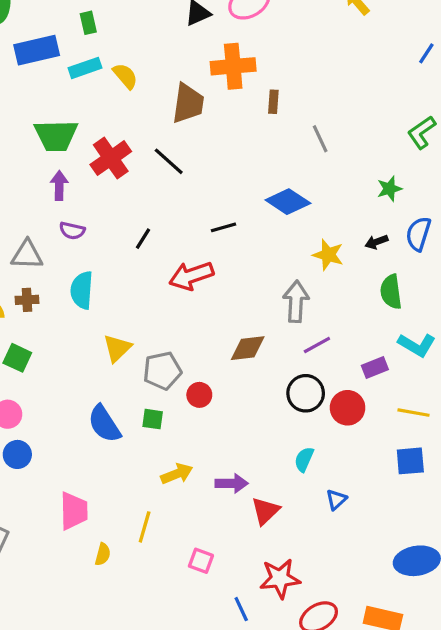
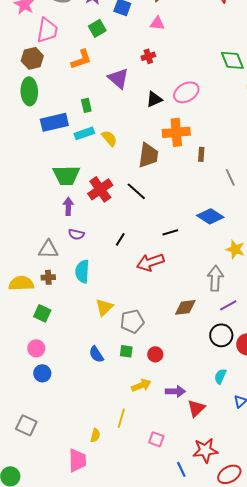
red circle: (199, 395) -> (155, 354), moved
blue semicircle: (104, 424) -> (96, 354), size x0.7
pink trapezoid: (74, 511) -> (77, 460), moved

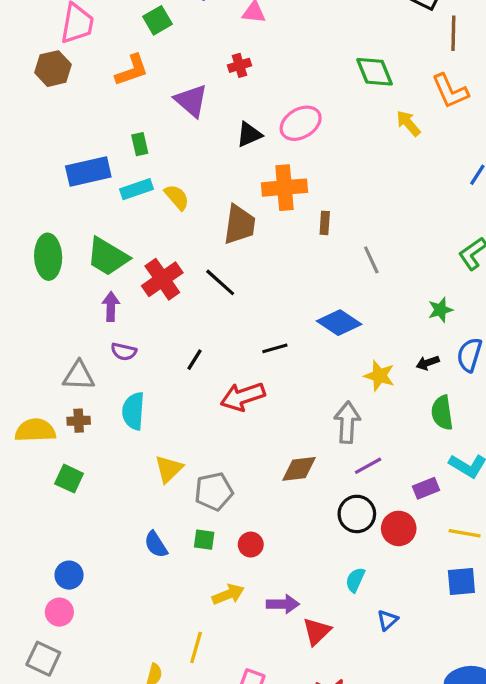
green ellipse: (29, 91) -> (48, 257), moved
green trapezoid: (66, 175) -> (108, 257), turned 32
pink circle: (36, 348) -> (59, 612), moved

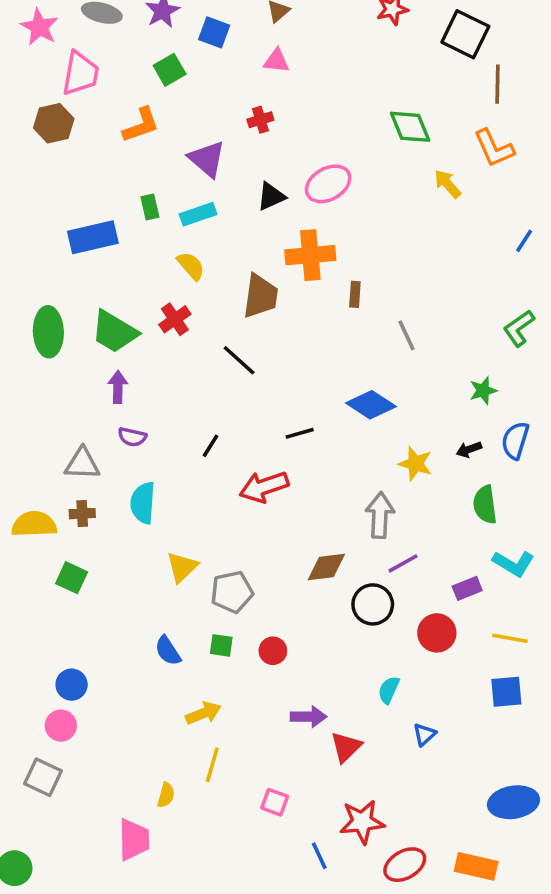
cyan rectangle: (137, 189) -> (198, 214), moved
red cross: (162, 279) -> (175, 319), moved, size x0.7
black circle: (357, 514) -> (373, 604), moved
yellow arrow: (228, 594) -> (203, 713), moved

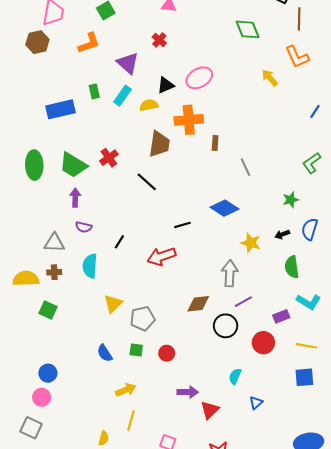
red cross: (260, 120) -> (159, 40), turned -32
green diamond: (410, 127) -> (248, 29), moved
cyan rectangle: (198, 214) -> (123, 96), turned -36
yellow semicircle: (191, 266) -> (149, 105), moved, turned -60
black line: (211, 446) -> (119, 242), moved

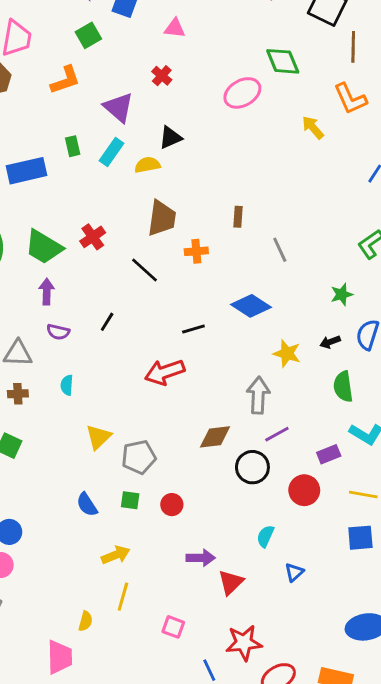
pink ellipse: (199, 78) -> (242, 93), moved
orange cross: (189, 120) -> (196, 251), moved, size x0.6
black line: (119, 242) -> (107, 322), moved
cyan semicircle: (90, 266) -> (67, 385), size x0.6

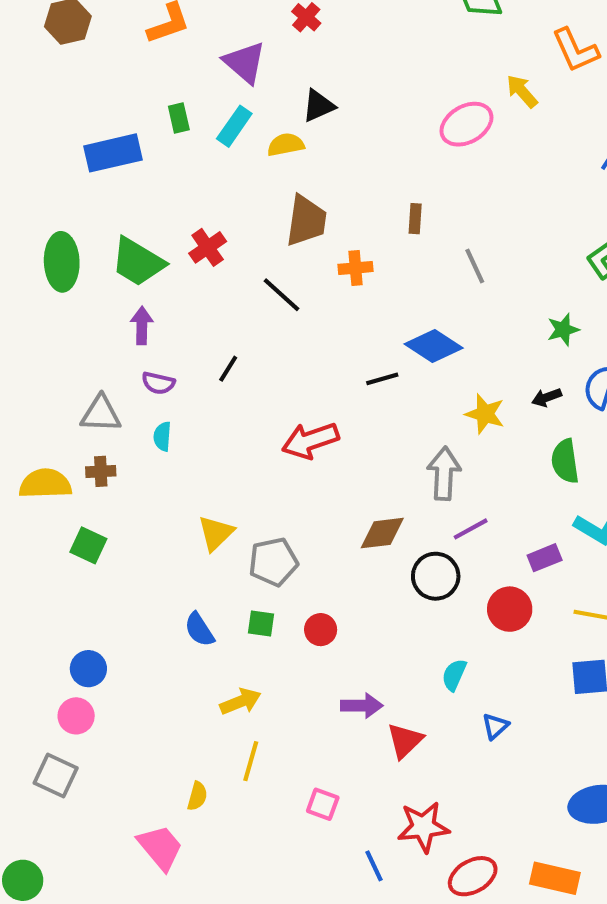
pink ellipse: (242, 93) -> (466, 124), moved
black line: (193, 329) -> (382, 379), moved
cyan semicircle: (67, 385) -> (162, 436), moved
pink trapezoid: (60, 657) -> (160, 847), turned -39

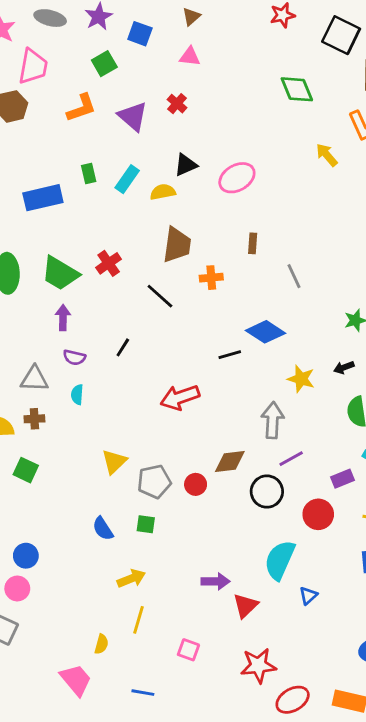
purple triangle: (245, 62) -> (133, 116), moved
pink ellipse: (466, 124) -> (237, 178), moved
red circle: (321, 630) -> (196, 484), moved
cyan semicircle: (454, 675) -> (280, 560), size x1.8
blue line: (374, 866) -> (143, 693), moved, turned -55

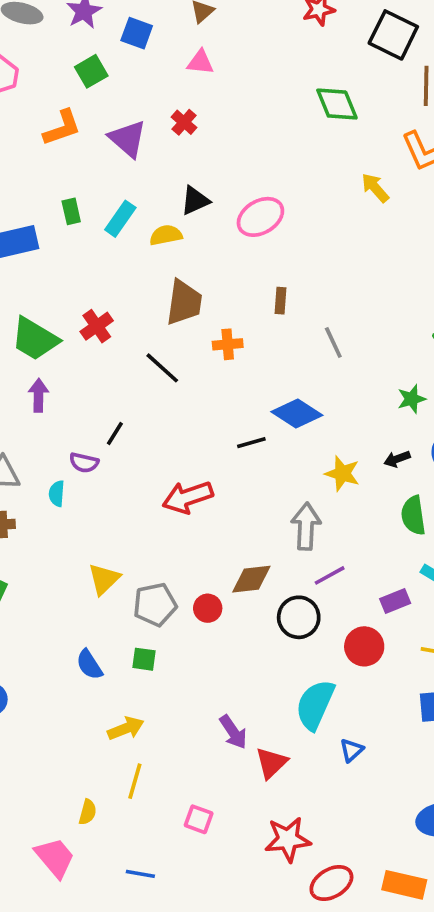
purple semicircle: (74, 357) -> (84, 463), moved
purple arrow: (216, 581) -> (233, 732), turned 56

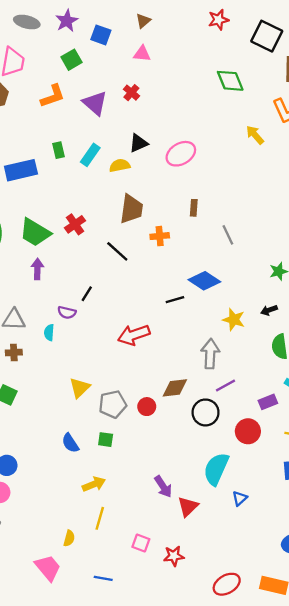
red star: (288, 839) -> (174, 556), moved, size x0.7

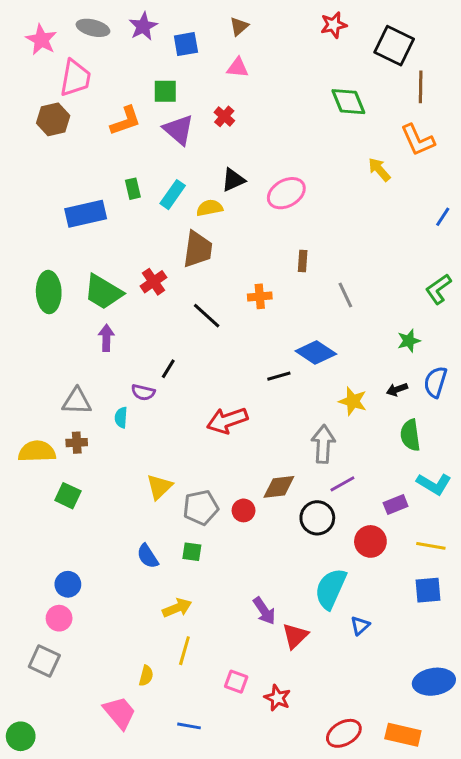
blue square: (101, 35) -> (186, 44), turned -30
green square: (71, 60) -> (165, 91), moved, turned 30
brown trapezoid: (131, 209) -> (198, 249), moved
red star: (174, 556) -> (277, 698), turned 30

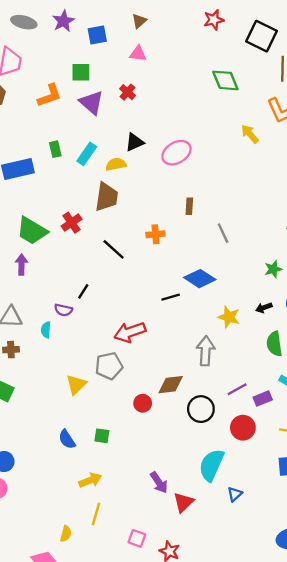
purple arrow: (106, 338) -> (21, 265), moved
purple line: (342, 484) -> (237, 389), moved
gray pentagon: (201, 508) -> (109, 366), moved

